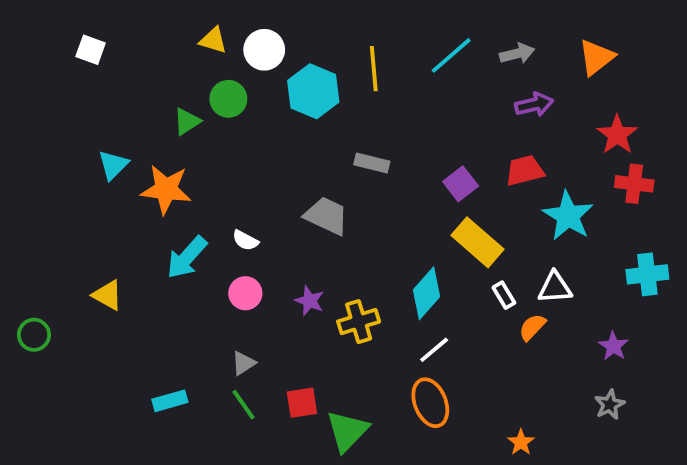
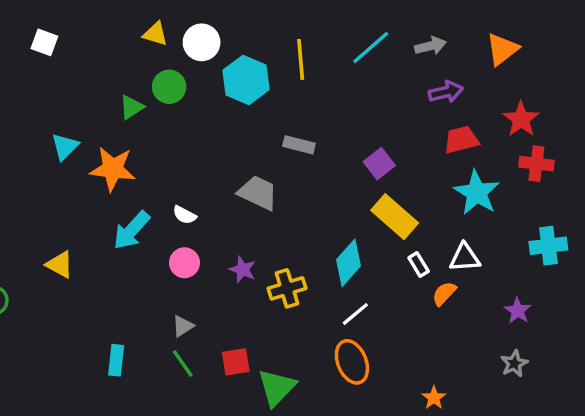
red trapezoid: (525, 171) -> (461, 140), moved
cyan rectangle: (170, 401) -> (116, 360), turned -68

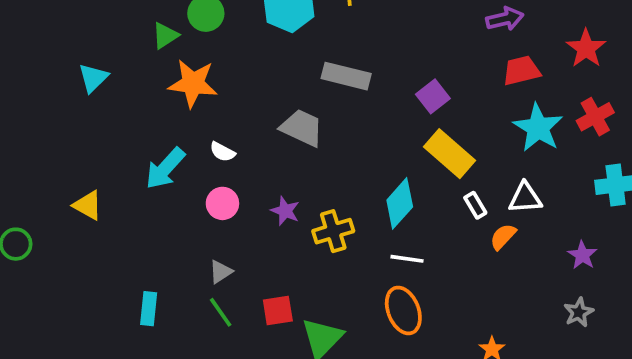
gray rectangle: (299, 145) -> (346, 76), size x1.4
red cross: (536, 164) -> (595, 117), moved, turned -36
orange star: (113, 169) -> (193, 83), moved
white line: (355, 314) -> (407, 259), turned 48

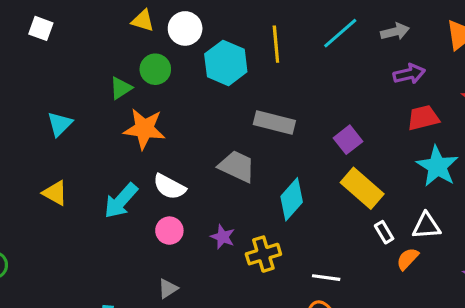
white semicircle: (222, 152) -> (169, 187), size x1.5
cyan diamond: (400, 203) -> (292, 199), moved
yellow triangle: (88, 205) -> (55, 193), moved

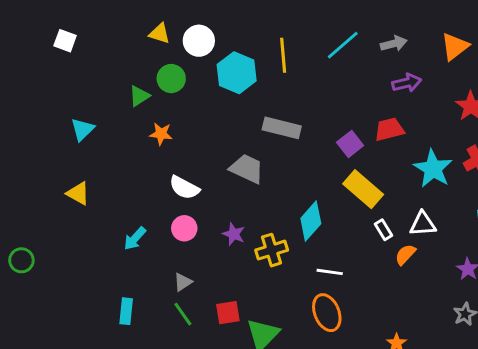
red trapezoid: (423, 118) -> (389, 129), moved
orange star: (144, 129) -> (161, 134), size x0.6
cyan diamond: (292, 199) -> (311, 221), moved
cyan arrow: (121, 201) -> (135, 238), moved, size x0.7

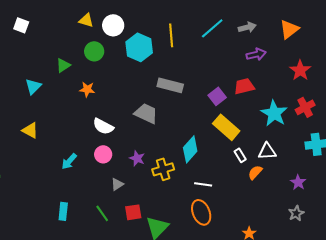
green triangle: (139, 96) -> (63, 65), moved
gray triangle: (183, 282) -> (117, 184), moved

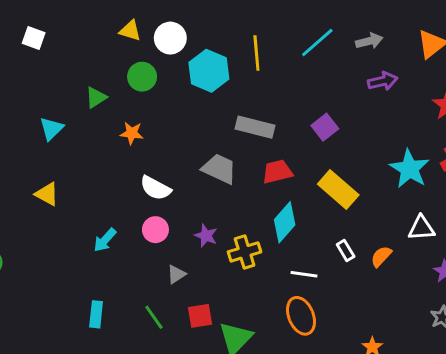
red trapezoid: (244, 86) -> (277, 172), moved
purple square: (217, 96) -> (325, 127), moved
white triangle: (267, 151) -> (421, 228), moved
white rectangle: (240, 155) -> (346, 250), moved

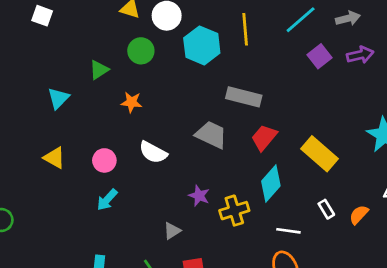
purple square: (325, 127) -> (320, 56), moved
red trapezoid: (277, 172) -> (264, 137), turned -36
pink circle: (155, 230) -> (104, 160), moved

